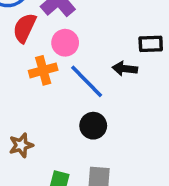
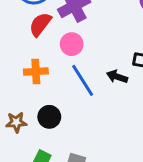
orange cross: (43, 70) -> (36, 72), moved
black circle: (93, 126) -> (49, 117), moved

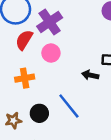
blue line: (83, 80) -> (69, 106), moved

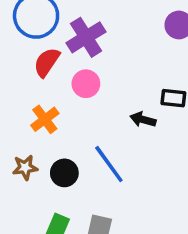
orange cross: (25, 78) -> (45, 119), turned -30
brown star: (13, 120) -> (25, 167), moved

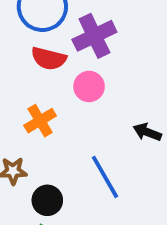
red semicircle: (47, 62) -> (49, 58), turned -116
black circle: (64, 173) -> (47, 200), moved

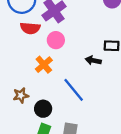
orange cross: (40, 121) -> (44, 65), moved

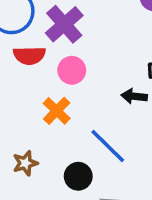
black circle: (43, 109) -> (78, 176), moved

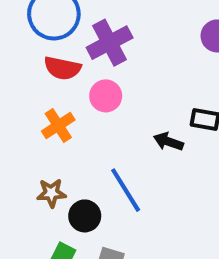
orange cross: (57, 111) -> (58, 125), moved
brown star: (25, 163) -> (51, 193), moved

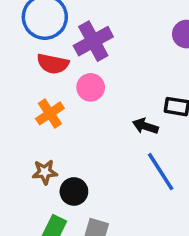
blue line: (126, 190) -> (161, 172), moved

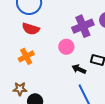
purple cross: (93, 41) -> (83, 26), moved
pink circle: (91, 87) -> (66, 47), moved

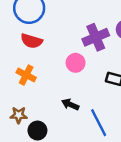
orange cross: (26, 56) -> (26, 75), turned -35
black arrow: (79, 69) -> (70, 104), moved

